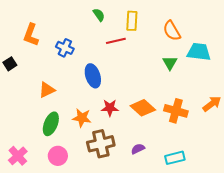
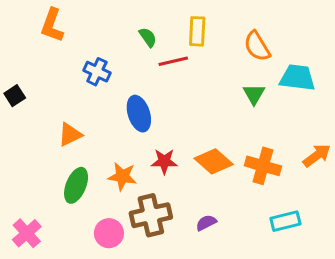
green semicircle: (99, 15) -> (148, 37), moved
orange L-shape: (31, 35) -> (52, 25), moved
pink circle: (58, 156) -> (109, 233), moved
cyan rectangle: (175, 158) -> (285, 221), moved

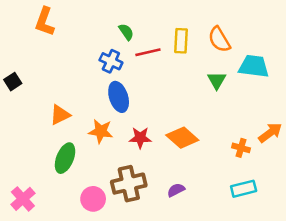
yellow rectangle: (197, 31) -> (181, 41), moved
blue cross: (97, 72) -> (111, 61), moved
orange cross: (263, 166) -> (241, 148), moved, size x0.6
orange star: (122, 176) -> (101, 131), moved

